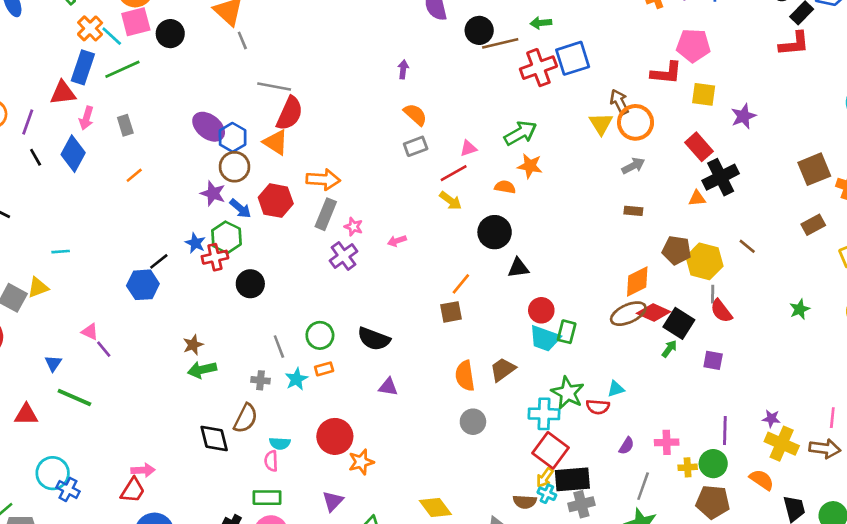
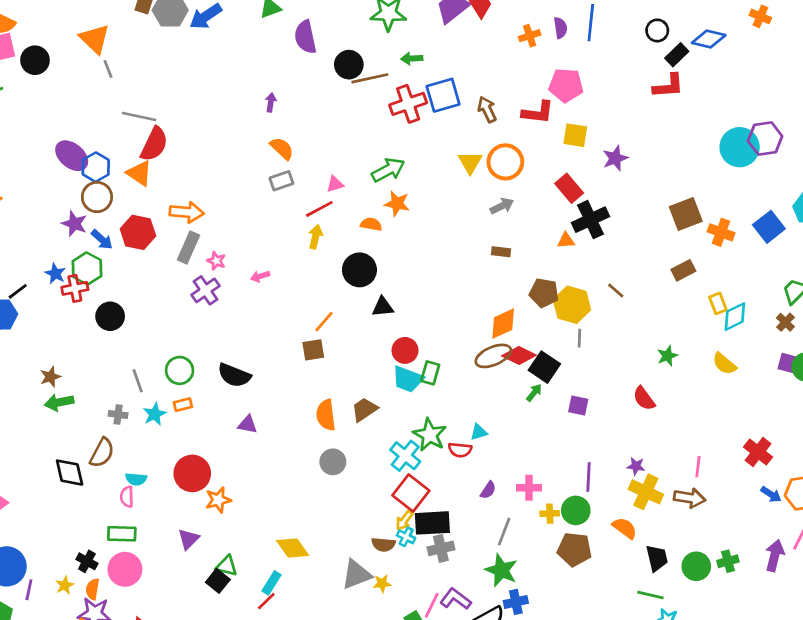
brown arrow: (619, 102) -> (487, 109), moved
yellow arrow: (450, 201) -> (315, 237), turned -115
red semicircle: (721, 311) -> (644, 398), moved
cyan cross: (544, 414) -> (405, 456), turned 36

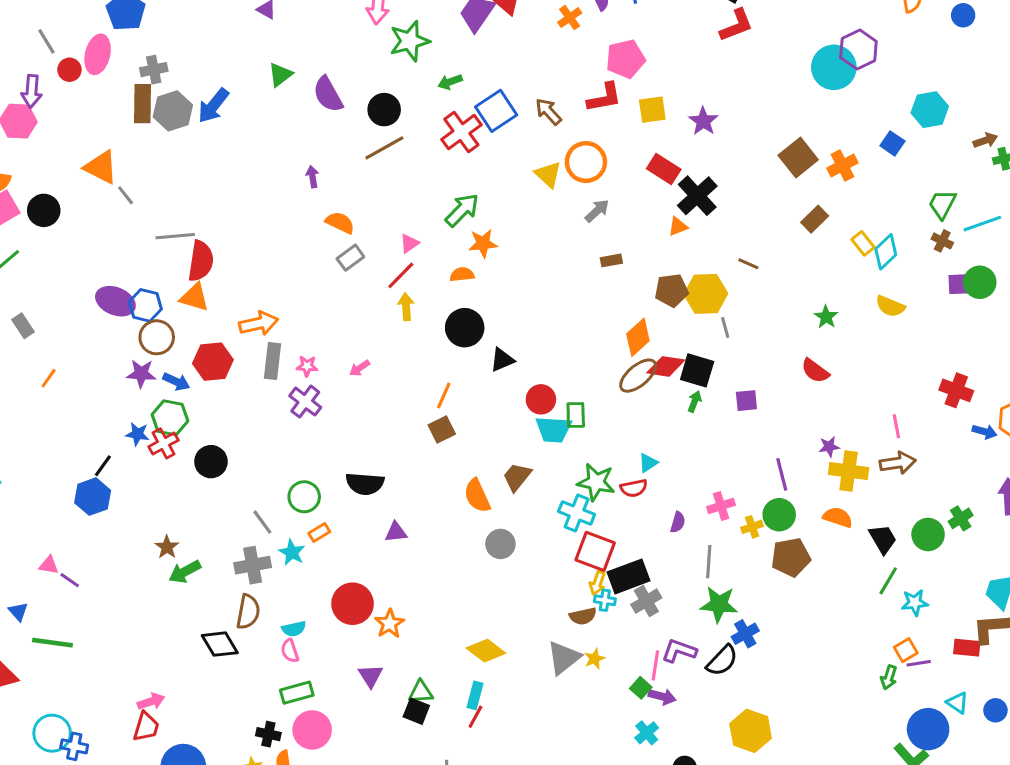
brown line: (370, 78) -> (384, 148), moved
blue square: (769, 227) -> (892, 143), size x0.7
orange cross: (721, 232) -> (842, 166), turned -30
gray cross: (118, 415) -> (253, 565), size x1.6
green line: (650, 595) -> (888, 581), turned -55

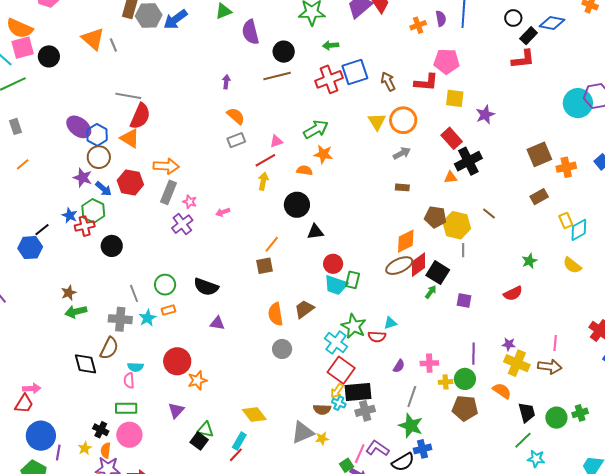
gray line: (126, 195) -> (113, 45), moved
red diamond: (666, 366) -> (418, 265), turned -60
red semicircle: (815, 371) -> (513, 293), turned -78

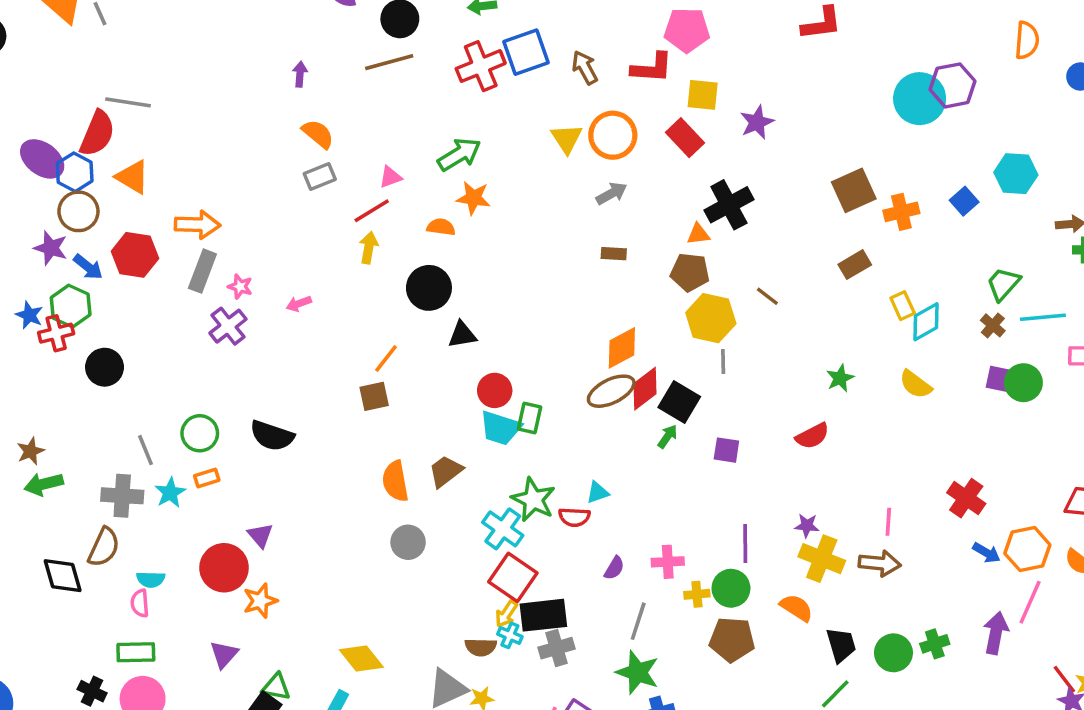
red semicircle: (140, 116) -> (97, 133), moved
red rectangle: (452, 138) -> (685, 138), moved
brown pentagon: (435, 217) -> (690, 272), moved
purple triangle: (217, 323) -> (260, 535), moved, turned 42

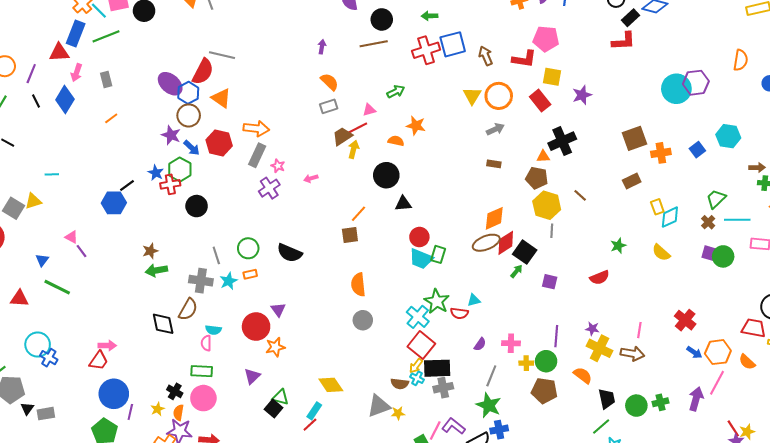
green arrow: (459, 154) -> (396, 92), moved, size x0.7
brown trapezoid: (446, 471) -> (342, 136), moved

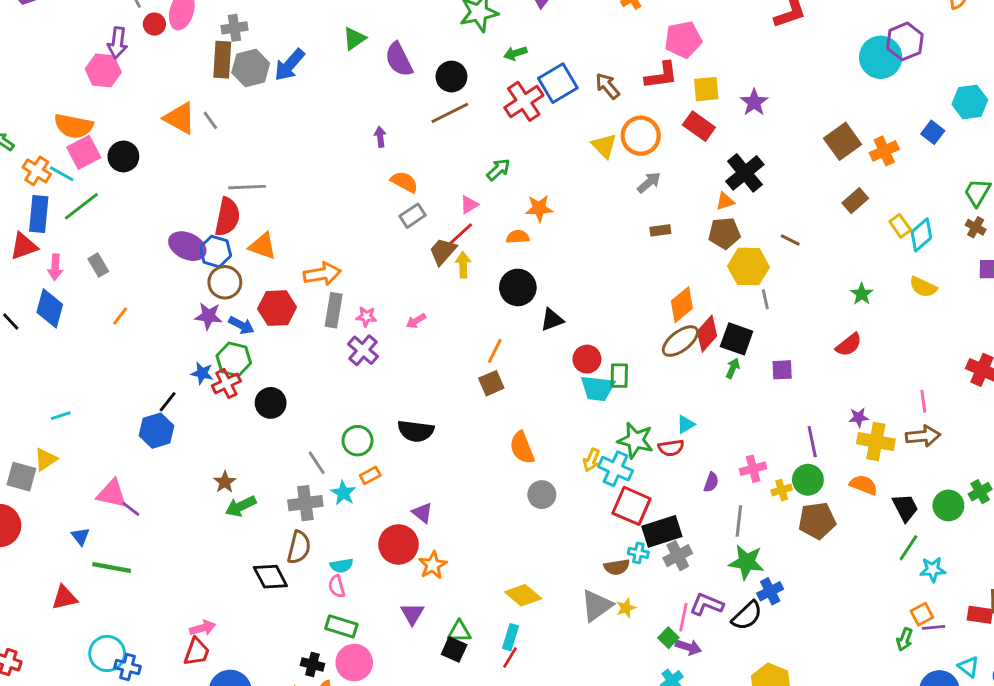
pink triangle: (71, 237) -> (112, 494), size x1.6
yellow arrow: (416, 366) -> (591, 460), moved
green rectangle: (202, 371) -> (341, 626), turned 30

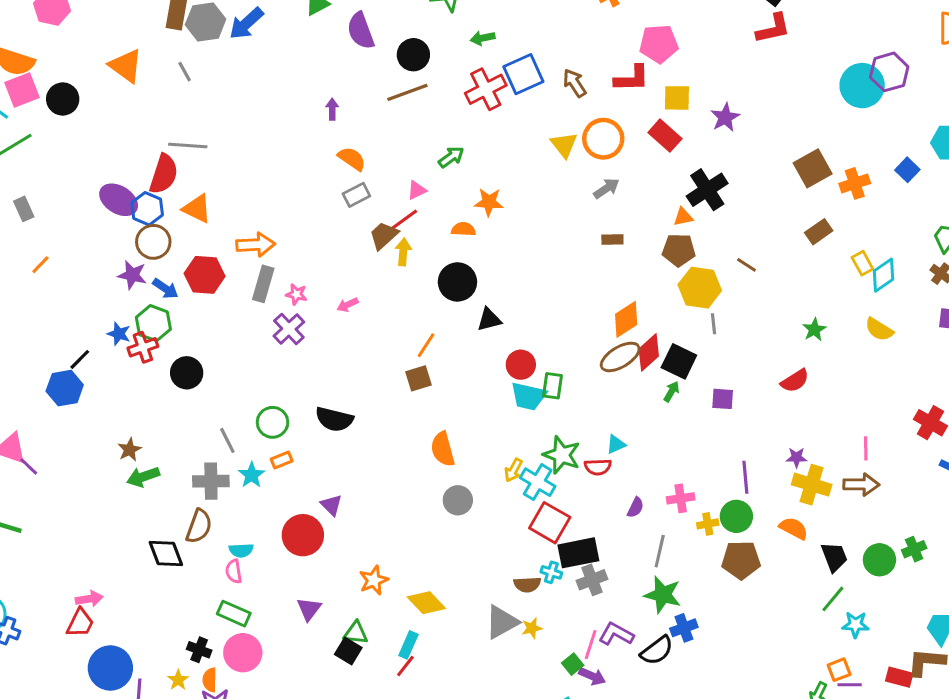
gray line: (210, 120) -> (185, 72), moved
orange star: (433, 565) -> (374, 580), moved

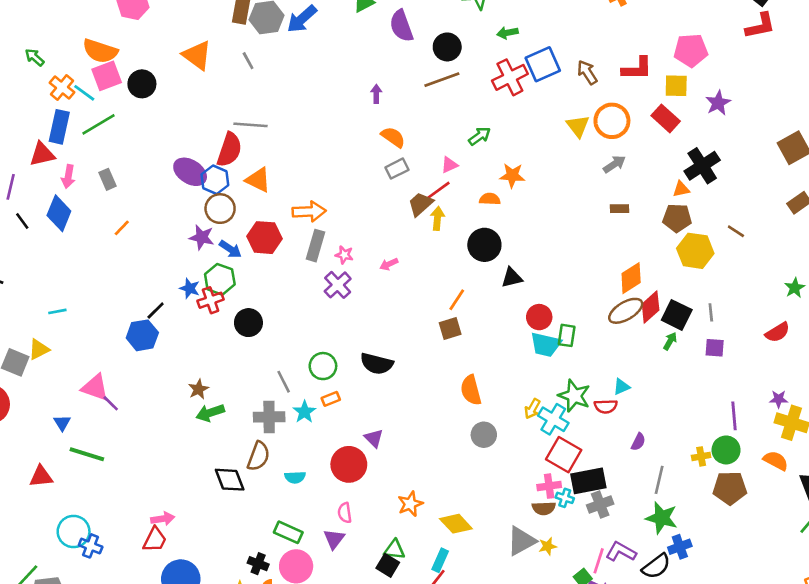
pink pentagon: (659, 44) -> (691, 50), moved
gray line: (713, 324) -> (711, 312), moved
pink cross: (681, 498) -> (549, 486), moved
pink semicircle: (234, 571) -> (345, 513), moved
purple triangle: (309, 609) -> (334, 539), moved

